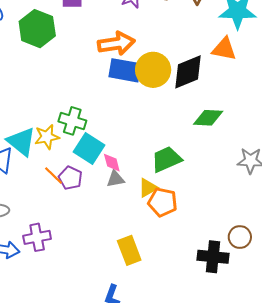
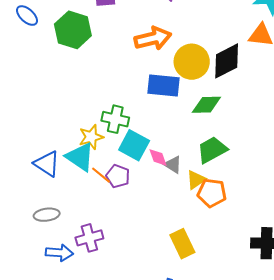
blue rectangle: (125, 70) -> (164, 85), moved
green diamond: (208, 118) -> (206, 105), moved
cyan triangle: (21, 142) -> (80, 157), moved
gray triangle: (115, 179) -> (173, 165), moved, turned 48

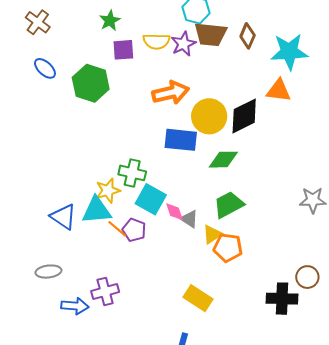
cyan triangle: (80, 157) -> (97, 210), turned -40
gray ellipse: (47, 215) -> (48, 272), moved
yellow rectangle: (182, 244) -> (198, 298), turned -32

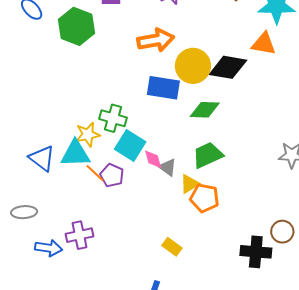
black diamond: (244, 116) -> (228, 67), turned 33
yellow rectangle: (198, 298) -> (172, 247), size x0.7

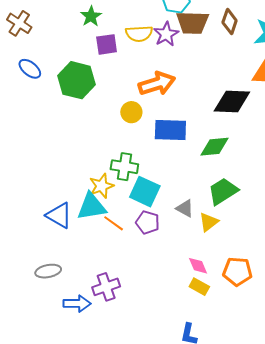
yellow circle: (193, 66) -> (131, 112), moved, size x0.6
pink diamond: (153, 159) -> (198, 266), moved
purple pentagon: (112, 175) -> (148, 222), moved
orange pentagon: (205, 198) -> (237, 272), moved

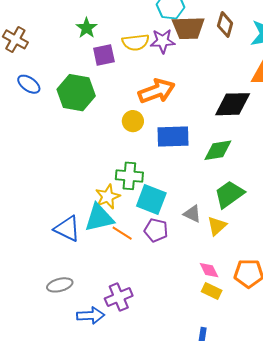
purple star: (166, 34) -> (163, 41), turned 30

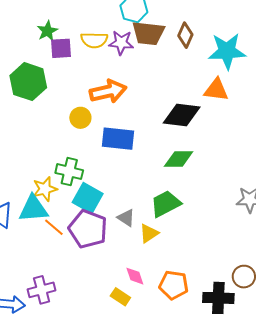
green star: (87, 28) -> (47, 31), moved
green diamond: (218, 150) -> (179, 159), moved
purple pentagon: (156, 230) -> (88, 229), size x1.6
yellow rectangle: (212, 291) -> (120, 297), moved

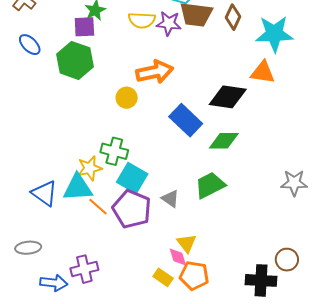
purple square: (61, 48) -> (84, 27), moved
blue rectangle: (118, 139) -> (186, 120), moved, turned 36
yellow triangle: (149, 233) -> (187, 243), moved, turned -35
orange pentagon: (174, 285) -> (194, 276), moved

